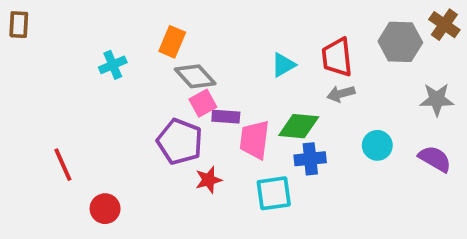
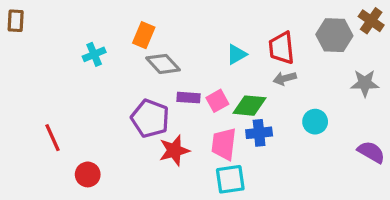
pink square: (203, 103) -> (217, 101), moved
pink trapezoid: (255, 140) -> (224, 144), moved
purple semicircle: (435, 159) -> (371, 152), moved
red star: (209, 180) -> (174, 150), size x1.4
cyan square: (274, 193) -> (230, 179), moved

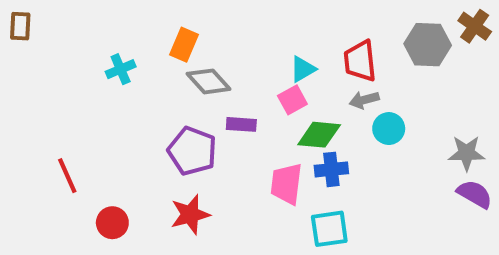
gray star: (365, 83) -> (466, 153), moved
pink square: (217, 101) -> (292, 100), moved
cyan circle: (315, 122) -> (389, 129), moved
red star: (174, 150) -> (190, 214), moved
cyan square: (230, 179) -> (329, 229), moved

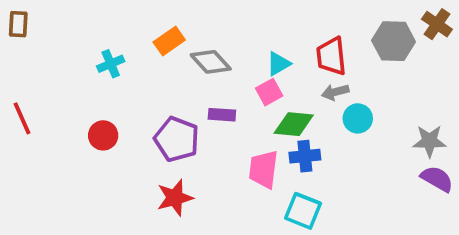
orange rectangle: (184, 45) -> (169, 41), turned 32
gray diamond: (209, 81) -> (211, 62), moved
red line: (67, 176) -> (22, 118), moved
red circle: (112, 223) -> (103, 135), moved
cyan square: (329, 229) -> (303, 211), turned 30

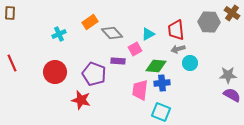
pink square: (269, 92) -> (135, 49), moved
red circle: (103, 135) -> (55, 72), size x1.5
red star: (175, 198) -> (81, 100), moved, turned 30

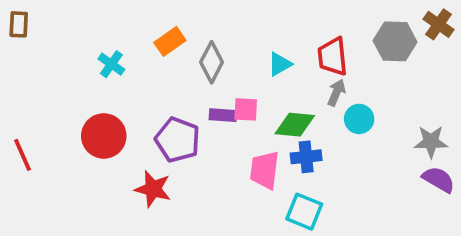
gray diamond: (112, 33) -> (212, 62), turned 70
cyan cross: (59, 34) -> (111, 64), turned -32
pink square: (135, 49) -> (246, 109), moved, turned 32
gray arrow: (178, 49) -> (336, 92), turned 128
red line: (12, 63) -> (22, 155), moved

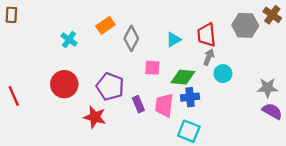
purple rectangle: (223, 115) -> (138, 104), moved, turned 63

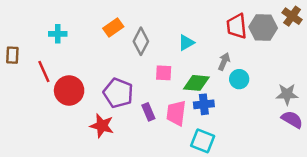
brown rectangle: (11, 15) -> (12, 55), moved
red trapezoid: (206, 35) -> (237, 26), moved
cyan cross: (69, 40) -> (58, 34), moved, turned -35
red line: (14, 96) -> (44, 72), moved

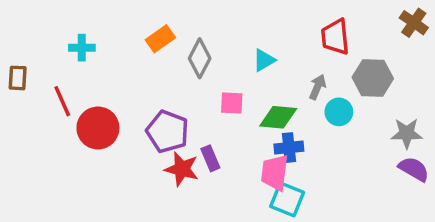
gray hexagon: (263, 27) -> (373, 78), moved
pink trapezoid: (176, 113) -> (275, 173), moved
red star: (102, 126) -> (182, 169), moved

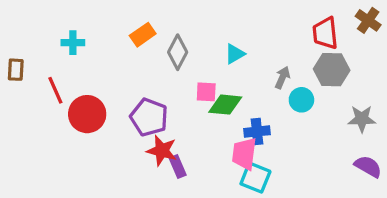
red trapezoid: (335, 37) -> (325, 33), moved
green diamond: (278, 117) -> (225, 105), moved
purple rectangle: (210, 158) -> (178, 166), moved
purple semicircle: (414, 169) -> (368, 166), moved

